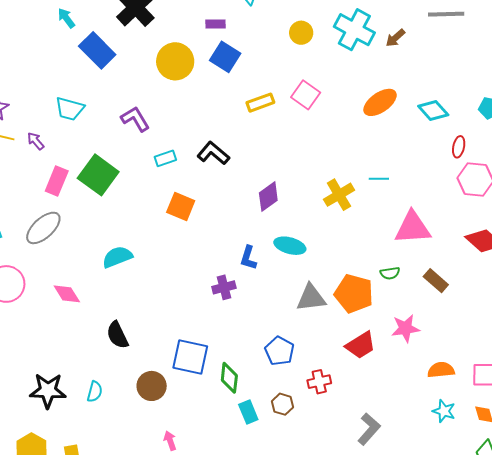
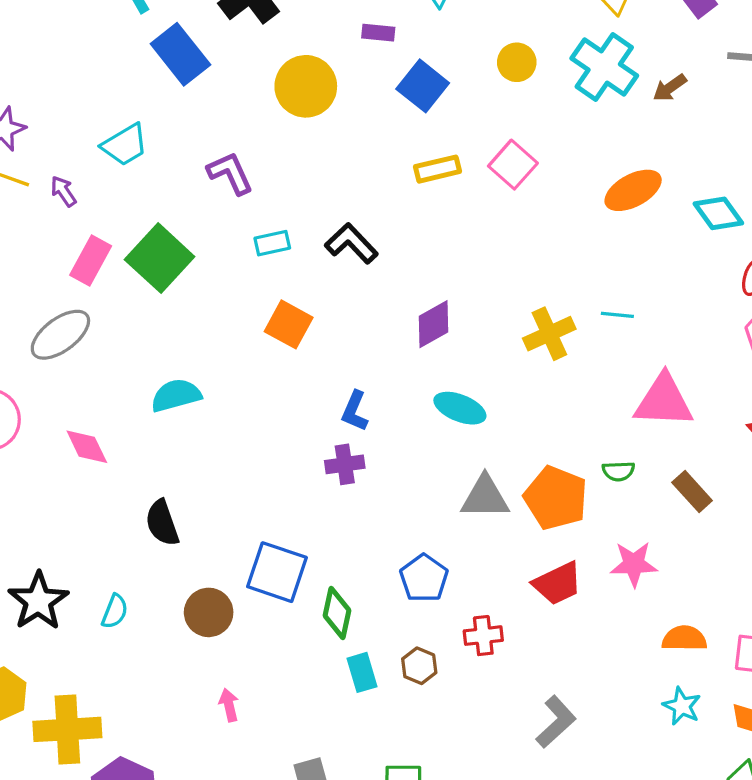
blue square: (225, 57) -> (423, 86), moved
cyan trapezoid: (70, 109) -> (125, 145), turned -52
blue L-shape: (248, 258) -> (355, 411), moved
black star: (48, 391) -> (38, 601), turned 30

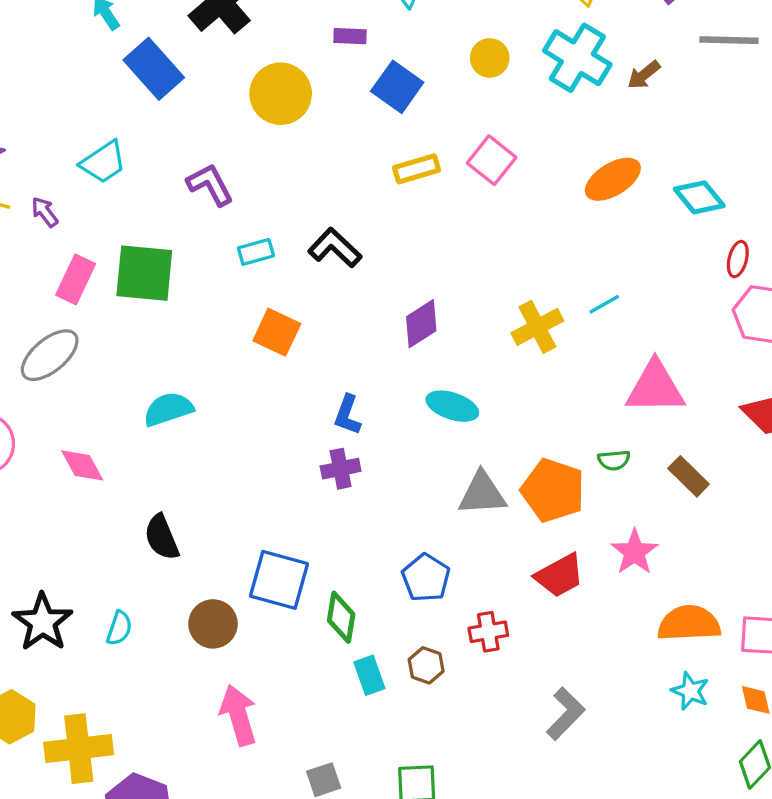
green square: (160, 258) -> (144, 273), turned -34
cyan line: (617, 315) -> (604, 304), turned -32
pink star: (634, 564) -> (634, 552), turned -30
orange semicircle: (684, 638) -> (689, 623), size x1.4
pink arrow: (229, 705) -> (238, 715), size x1.8

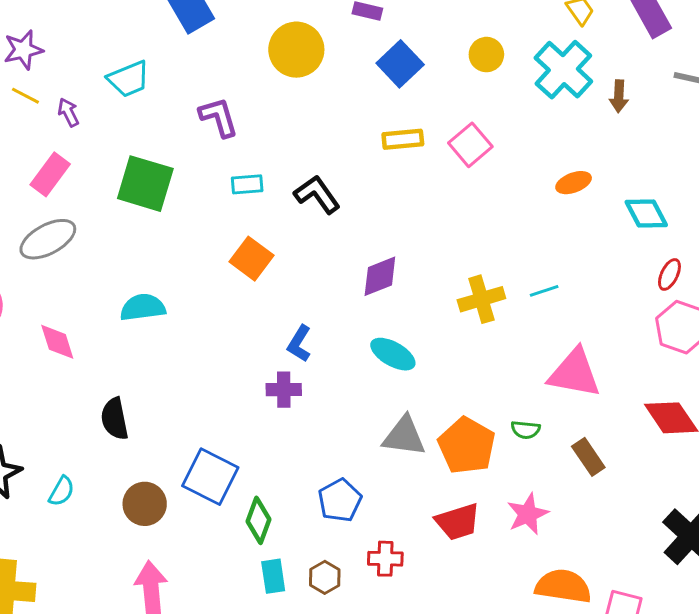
brown arrow: (644, 75) -> (619, 96), turned -60
orange ellipse: (613, 179) -> (574, 183), size x0.7
pink rectangle: (76, 279) -> (50, 174), moved

